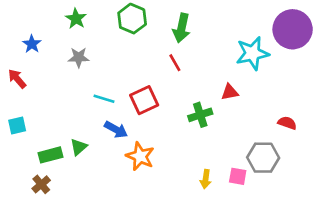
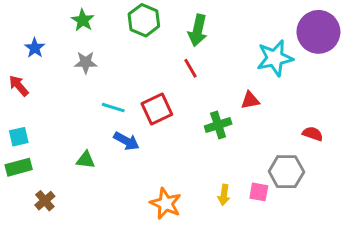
green triangle: (79, 147) -> (86, 160), turned 48
green rectangle: (51, 155) -> (19, 167), moved
orange star: (140, 156) -> (166, 204), moved

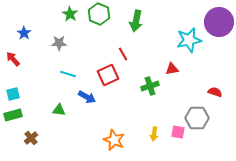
green star: (83, 20) -> (70, 14), moved
red line: (190, 68) -> (123, 54), moved
cyan line: (113, 108) -> (68, 74), moved

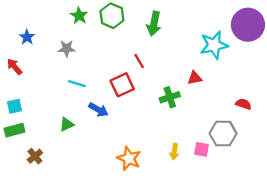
green triangle: (59, 110) -> (67, 124), turned -32

